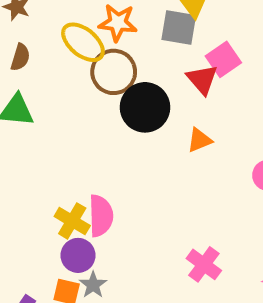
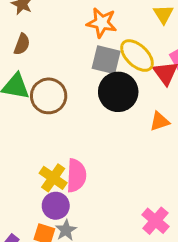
gray square: (179, 27) -> (106, 60), moved
yellow ellipse: (83, 42) -> (137, 56), moved
brown circle: (114, 72) -> (49, 96), moved

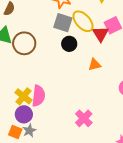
black circle: (118, 92) -> (69, 44), size x0.6
pink cross: (155, 221) -> (84, 118), moved

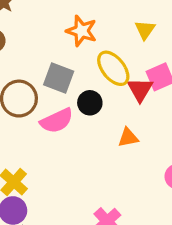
gray square: (63, 23) -> (59, 78), moved
pink semicircle: (38, 96) -> (57, 121), moved, turned 55

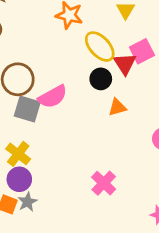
gray square: (59, 78) -> (27, 109), moved
black circle: (90, 103) -> (101, 79), moved

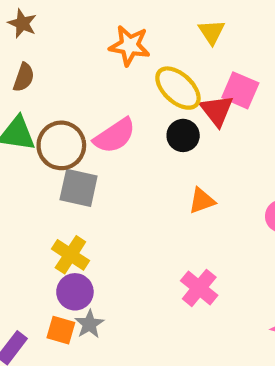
pink square: (142, 51) -> (240, 90), turned -35
pink semicircle: (53, 97) -> (115, 136), moved
orange triangle: (117, 107) -> (202, 201), moved

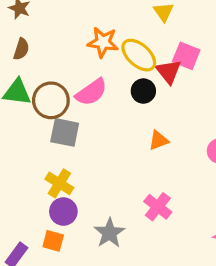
orange star: (130, 46) -> (103, 42), moved
gray star: (89, 324) -> (109, 233), moved, size x1.4

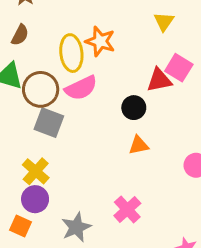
yellow ellipse: (139, 55) -> (71, 53), moved, turned 33
red triangle: (169, 72) -> (159, 80), turned 48
black circle: (143, 91) -> (134, 108), moved

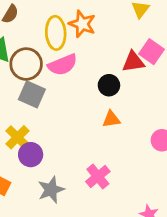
purple circle: (35, 199) -> (31, 155), moved

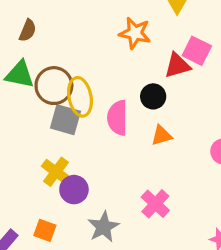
orange star: (82, 24) -> (135, 33), moved
yellow ellipse: (56, 33) -> (80, 97), moved
pink semicircle: (63, 65) -> (118, 118), moved, turned 120

